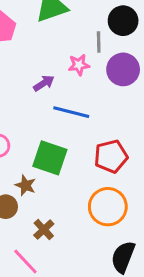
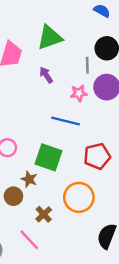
pink star: (79, 65) -> (79, 93), moved
purple arrow: (44, 83) -> (46, 75), moved, turned -91
orange circle: (108, 207) -> (79, 197), moved

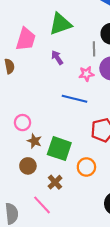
green square: (49, 157) -> (59, 149), moved
brown star: (29, 179) -> (34, 141), moved
orange circle: (79, 197) -> (86, 167), size x0.7

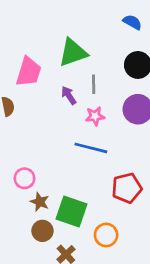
gray line: (94, 49) -> (94, 84), moved
pink star: (86, 74) -> (95, 116), moved
brown circle: (28, 166) -> (42, 231), moved

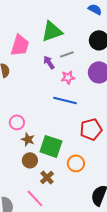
gray line: (94, 84) -> (67, 54), turned 72

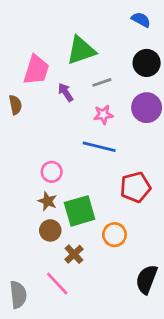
purple arrow: (49, 62) -> (66, 92), moved
pink circle: (17, 122) -> (52, 172), moved
green square: (51, 146) -> (80, 211), turned -35

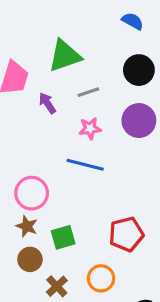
pink circle: (52, 172) -> (32, 193), size x1.4
red pentagon: (135, 187) -> (126, 234), moved
green square: (80, 211) -> (63, 237), size x0.7
orange circle: (114, 235) -> (101, 278), moved

